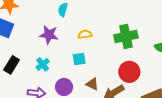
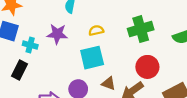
cyan square: (79, 59) -> (92, 58), size x1.6
cyan cross: (43, 64) -> (30, 45), moved, turned -32

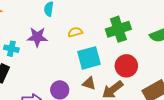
cyan square: (92, 58) -> (89, 58), moved

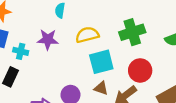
yellow semicircle: (75, 32) -> (87, 35), size x1.5

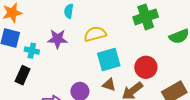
green cross: (132, 32) -> (146, 17), moved

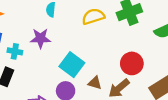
yellow semicircle: (95, 34) -> (93, 16), moved
cyan square: (109, 60) -> (72, 65), moved, turned -35

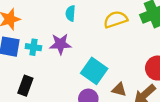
cyan cross: (15, 51) -> (33, 47), moved

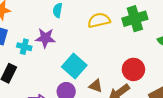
cyan cross: (33, 47) -> (24, 47), moved

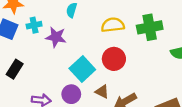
cyan cross: (24, 47) -> (34, 25), moved, turned -32
red circle: (133, 69) -> (114, 59), moved

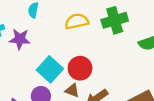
red circle: (114, 59) -> (80, 68), moved

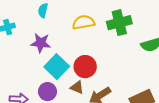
purple star: (20, 39) -> (41, 43), moved

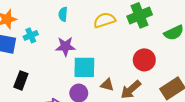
cyan square: (57, 67) -> (84, 67), turned -35
red circle: (85, 67) -> (144, 60), moved

